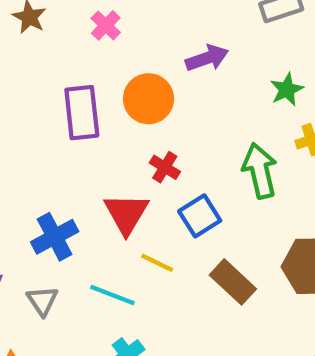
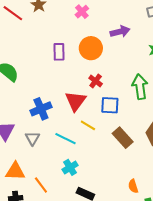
pink cross: (106, 25) -> (82, 12), moved
purple rectangle: (82, 113) -> (59, 52), size x0.7
blue square: (200, 216) -> (110, 105), turned 30

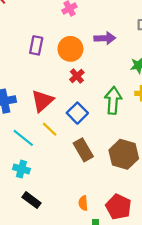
red cross: (96, 81) -> (77, 76), moved
blue square: (110, 105) -> (77, 113), turned 30
cyan cross: (70, 167) -> (21, 169), turned 35

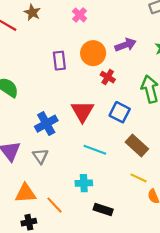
purple arrow: (105, 38) -> (126, 45), moved
yellow line: (50, 129) -> (139, 178), moved
cyan line: (23, 138) -> (95, 150), moved

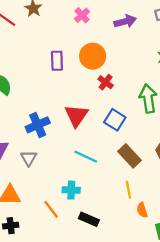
purple arrow: (126, 45) -> (125, 21), moved
yellow line: (139, 178) -> (128, 190), turned 49
orange line: (55, 205) -> (51, 209), moved

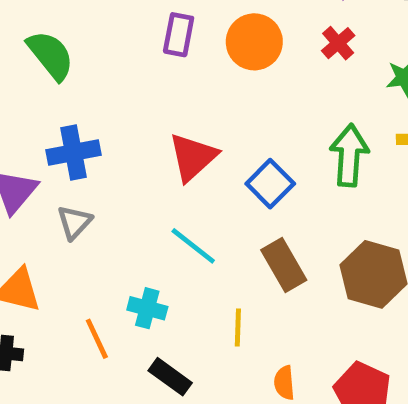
red cross: (106, 82) -> (338, 43), moved
blue cross: (38, 125) -> (73, 152), moved
yellow line: (128, 190) -> (238, 327), moved

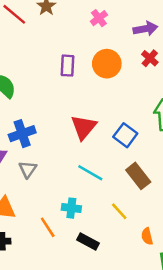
yellow line: (238, 327) -> (119, 211), turned -36

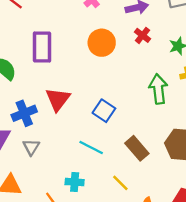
purple rectangle: (67, 66) -> (42, 47), moved, size x1.5
red triangle: (84, 127) -> (58, 99), moved
blue square: (125, 135) -> (104, 111), moved

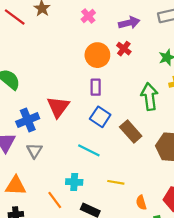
red cross: (142, 35) -> (124, 49), moved
purple rectangle: (42, 47) -> (96, 87), moved, size x0.6
brown rectangle: (137, 148) -> (131, 132), moved
yellow line: (120, 183) -> (116, 182), turned -35

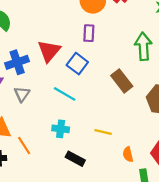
blue square: (100, 117) -> (77, 64), moved
cyan line: (89, 150) -> (65, 94), moved
orange line: (55, 200) -> (24, 146), moved

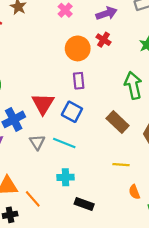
gray triangle: (22, 94) -> (37, 142), moved
yellow line: (103, 132) -> (121, 165), moved

